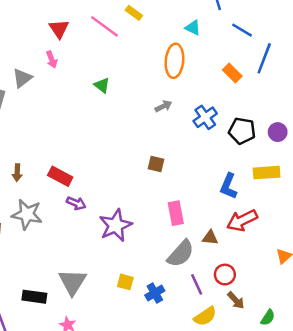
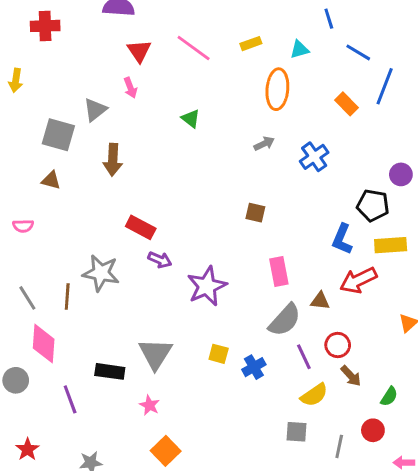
yellow rectangle: (134, 13) -> (251, 44), moved, turned -56
cyan triangle: (193, 28) -> (299, 49), turned -42
black pentagon: (242, 131) -> (373, 205), moved
brown arrow: (17, 173) -> (113, 160), moved, size x1.5
yellow rectangle: (267, 173) -> (391, 245), moved

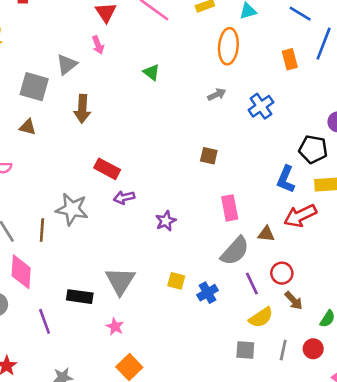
orange rectangle: (346, 104) -> (290, 59), turned 30
purple arrow: (160, 260) -> (124, 197), turned 144
purple star: (207, 286) -> (166, 221), size x0.6
gray line: (339, 446) -> (283, 350), moved

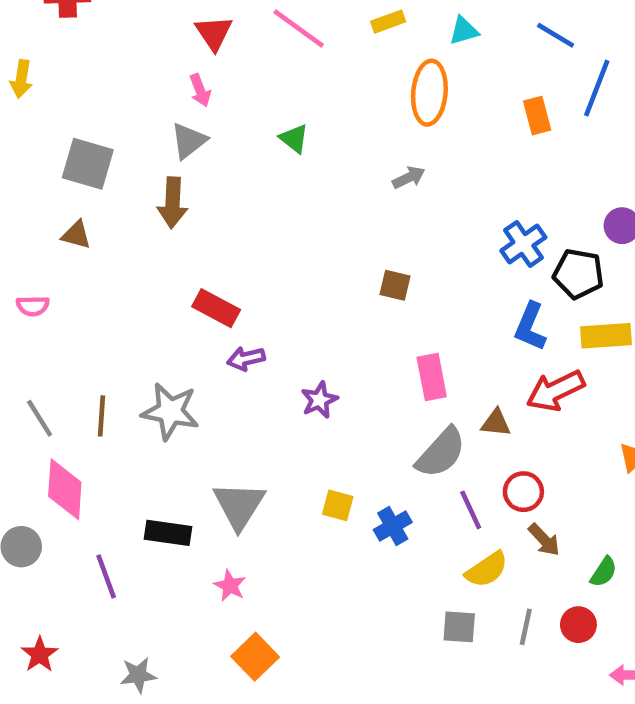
gray triangle: (67, 64) -> (189, 141), moved
blue cross: (261, 106) -> (523, 244), moved
gray star: (72, 209) -> (170, 411), moved

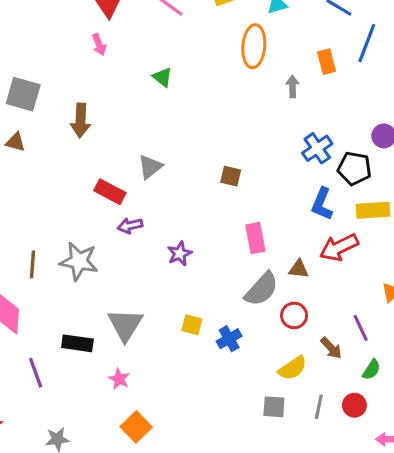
gray triangle: (189, 141) -> (150, 167), moved
gray arrow: (409, 177) -> (293, 86), moved, turned -65
red circle: (523, 492) -> (294, 315), moved
purple line: (471, 510) -> (361, 328), moved

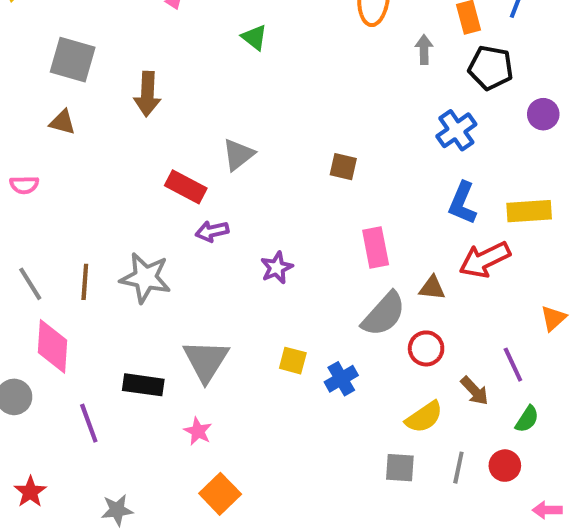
black pentagon: (354, 168) -> (491, 68), moved

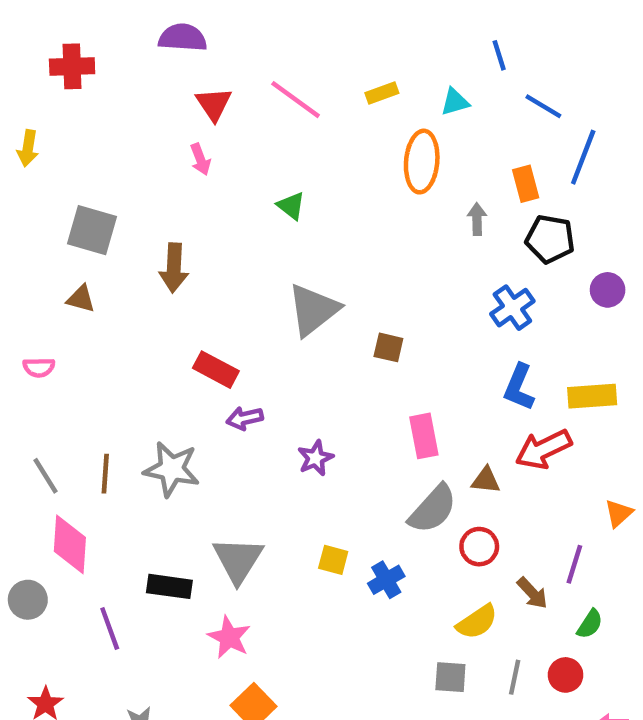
gray triangle: (238, 155) -> (313, 310), moved, size x1.5
purple line: (513, 365) -> (574, 564), turned 42
pink star: (198, 431) -> (229, 637), size x1.4

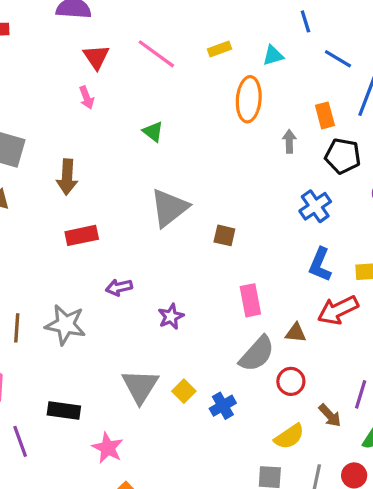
red rectangle: (216, 370) -> (82, 235), moved, turned -40
gray triangle: (238, 560) -> (140, 386), moved
yellow square: (333, 560) -> (184, 391), turned 30

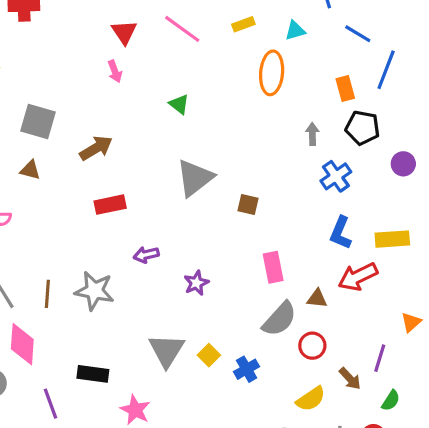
gray arrow: (289, 141) -> (312, 134), moved
brown arrow: (67, 177) -> (96, 148), turned -124

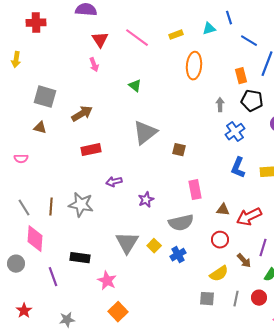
cyan triangle: (295, 31) -> (209, 29), moved
red arrow: (358, 277) -> (249, 217), moved
gray semicircle: (279, 319) -> (181, 223), moved, turned 35

